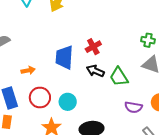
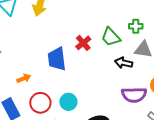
black arrow: (95, 71) -> (124, 63), moved
green trapezoid: (119, 77) -> (111, 37), moved
purple semicircle: (133, 107) -> (134, 95), size x1.4

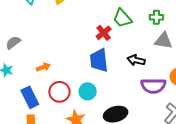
green trapezoid: (111, 37) -> (122, 18), moved
blue trapezoid: (57, 59) -> (99, 60), moved
black arrow: (124, 63) -> (136, 60), moved

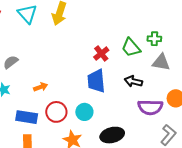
green trapezoid: (122, 18) -> (131, 47), moved
blue rectangle: (30, 97) -> (27, 117), turned -55

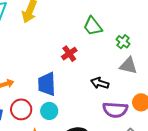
green cross: (154, 39) -> (123, 42), turned 32
green trapezoid: (131, 47) -> (93, 26), moved
blue trapezoid: (96, 81) -> (47, 84), moved

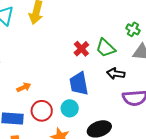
green trapezoid: (93, 26) -> (106, 48), moved
blue trapezoid: (47, 84) -> (79, 84), moved

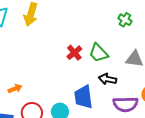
green cross: (133, 29) -> (125, 20), moved
blue trapezoid: (79, 84) -> (83, 97), moved

